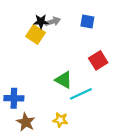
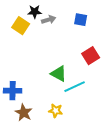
black star: (41, 21) -> (35, 12), moved
yellow square: (35, 34) -> (21, 26), moved

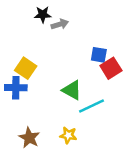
blue square: (81, 20) -> (99, 55), moved
yellow square: (21, 26) -> (26, 68), moved
blue cross: (13, 91) -> (16, 88), moved

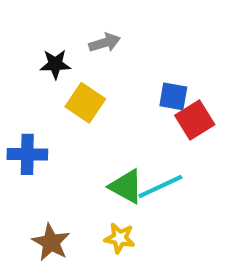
black star: (43, 15) -> (55, 64), moved
yellow square: (26, 68) -> (85, 103), moved
green triangle: (72, 90) -> (126, 187), moved

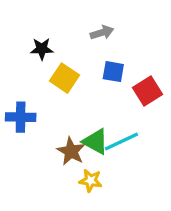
gray arrow: (105, 43) -> (102, 33), moved
blue square: (173, 96) -> (113, 72), moved
brown star: (51, 242) -> (71, 151), moved

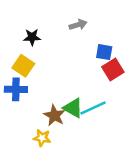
blue square: (113, 72) -> (104, 52), moved
yellow square: (65, 78) -> (23, 66), moved
yellow star: (91, 181) -> (42, 138), moved

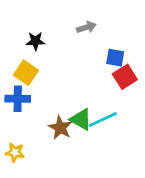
yellow star: (42, 138) -> (15, 152), moved

